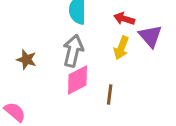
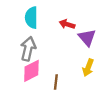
yellow arrow: (121, 48) -> (88, 68), moved

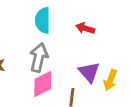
purple triangle: (87, 38) -> (89, 72), moved

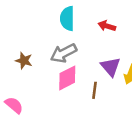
gray arrow: (39, 57) -> (64, 53), turned -130

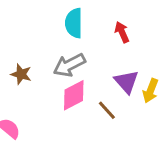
red arrow: (107, 26) -> (122, 32), turned 49
brown line: (94, 90) -> (107, 110), turned -49

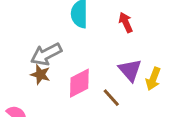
gray arrow: (69, 65) -> (46, 54), moved
brown star: (21, 74) -> (40, 74), moved

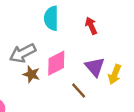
brown star: (40, 74) -> (31, 74), moved
pink diamond: (79, 83) -> (56, 63), moved

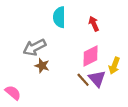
pink diamond: (56, 63) -> (91, 56), moved
purple triangle: (95, 67) -> (97, 79), moved

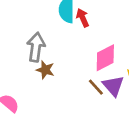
red arrow: (94, 24) -> (83, 18), moved
gray arrow: (35, 47) -> (36, 47), turned 125

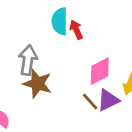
brown star: (45, 70) -> (38, 84), size x1.5
purple triangle: (113, 86) -> (108, 100), turned 45

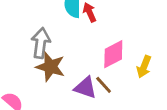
purple triangle: (108, 100) -> (85, 88), moved, turned 45

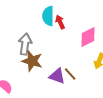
pink diamond: (113, 54) -> (88, 37), moved

